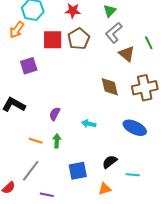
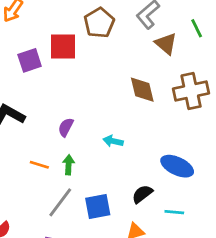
red square: (53, 40) -> (63, 46), moved
blue ellipse: (135, 128) -> (177, 166), moved
gray line: (31, 171) -> (60, 202), moved

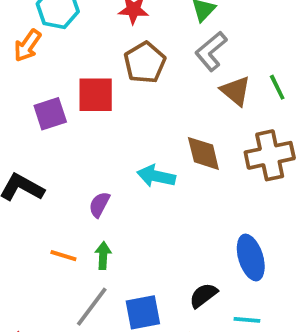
green line: (197, 28) -> (277, 87), moved
cyan arrow: (113, 141) -> (156, 176), moved, size x1.4
blue ellipse: (177, 166) -> (251, 257), turned 48

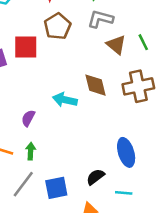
gray L-shape: (211, 51) -> (100, 19), turned 55

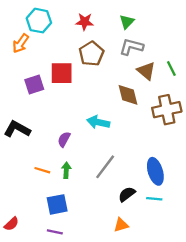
brown diamond: (95, 85) -> (128, 95), moved
gray line: (23, 184) -> (105, 167), moved
blue square: (56, 188) -> (57, 204), moved
cyan line: (124, 193) -> (154, 199), moved

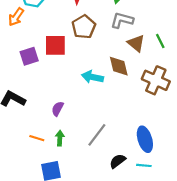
brown cross: (167, 110) -> (156, 80), turned 36
cyan arrow: (98, 122) -> (92, 77), moved

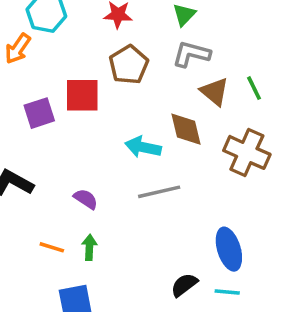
purple semicircle: (58, 109) -> (86, 199), turned 96
gray line: (97, 135) -> (159, 192), moved, turned 40

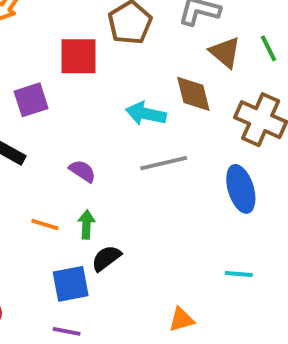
purple square: (39, 113) -> (31, 100), moved
blue ellipse: (229, 249) -> (241, 189), moved
black semicircle: (184, 285) -> (106, 258), moved

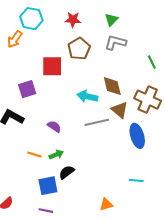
brown triangle: (225, 52) -> (120, 110), moved
green arrow: (86, 225) -> (56, 155), turned 64

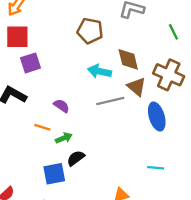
brown pentagon: (79, 49) -> (90, 31), moved, turned -30
red square: (52, 66) -> (17, 37), moved
orange line: (34, 155) -> (42, 127), moved

